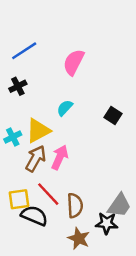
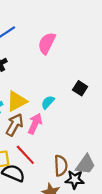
cyan semicircle: (65, 108) -> (48, 102), moved
brown semicircle: (75, 205) -> (61, 166), moved

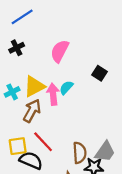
pink semicircle: (47, 43) -> (60, 51), moved
pink arrow: (35, 124) -> (53, 94), moved, turned -30

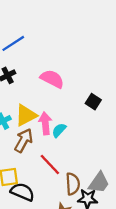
pink semicircle: (60, 51) -> (52, 79), turned 90
cyan semicircle: (66, 88) -> (59, 130), moved
red line: (43, 142) -> (50, 164), moved

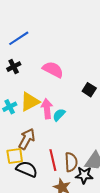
brown arrow: (24, 140) -> (27, 139), moved
red line: (50, 164) -> (53, 160), moved, turned 30

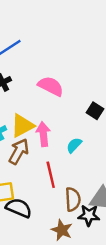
cyan semicircle: (59, 115) -> (74, 145), moved
brown arrow: (27, 139) -> (19, 151), moved
red line: (53, 160) -> (51, 175), moved

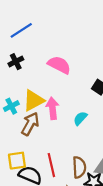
red line: (51, 175) -> (51, 165), moved

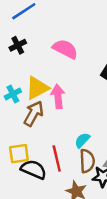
cyan semicircle: (80, 118) -> (82, 140), moved

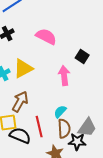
pink arrow: (58, 96) -> (64, 76), moved
brown arrow: (34, 113) -> (20, 102), moved

